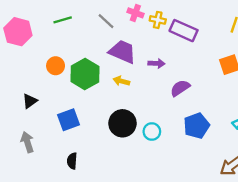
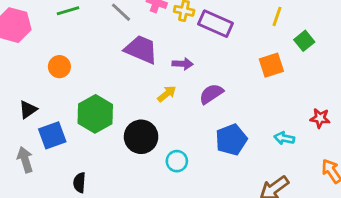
green hexagon: (85, 74) -> (95, 114), moved
yellow arrow: (121, 81) -> (167, 94), moved, turned 126
blue square: (68, 120) -> (52, 135), moved
cyan circle: (152, 132) -> (177, 161), moved

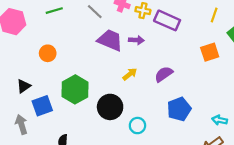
purple arrow: (183, 64) -> (136, 40), moved
cyan arrow: (284, 138) -> (220, 120), moved

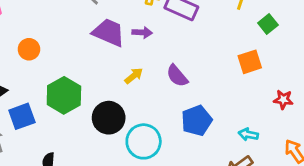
orange square: (210, 52) -> (250, 62), moved
purple semicircle: (164, 74) -> (177, 76), turned -96
cyan circle: (137, 126) -> (144, 141), size x1.6

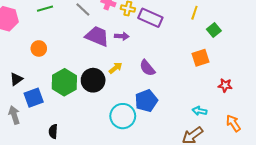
black circle: (109, 118) -> (93, 80), moved
blue pentagon: (197, 120) -> (146, 101), moved

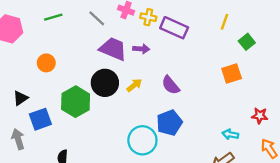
black circle: (93, 80) -> (105, 83), moved
red star: (225, 85) -> (260, 116), moved

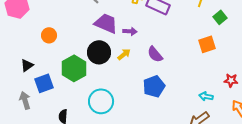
purple arrow: (141, 49) -> (130, 31), moved
cyan circle: (142, 140) -> (101, 101), moved

